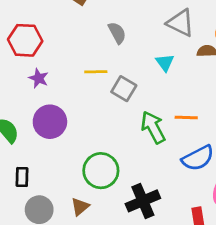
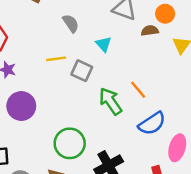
cyan triangle: (165, 63) -> (104, 44), moved
orange line: (186, 117) -> (138, 90), turned 54

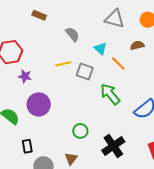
brown semicircle: (150, 31) -> (137, 45), moved
orange line: (138, 90) -> (118, 64), moved
green circle: (70, 143) -> (80, 131), size x0.6

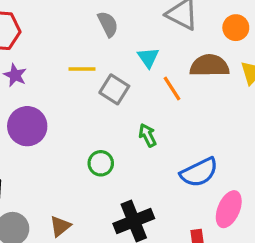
brown semicircle: (137, 45) -> (209, 66), size x1.6
green arrow: (110, 94) -> (148, 135), size x0.6
green circle: (80, 131) -> (101, 163), moved

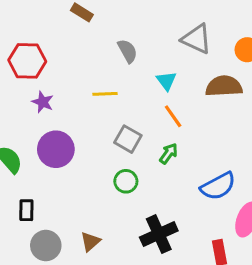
orange line: (172, 88) -> (173, 116), moved
gray square: (114, 89) -> (128, 139), moved
green arrow: (148, 135) -> (169, 153), turned 65

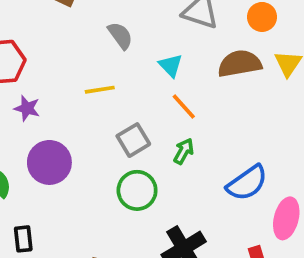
gray square: (128, 139) -> (133, 140), turned 36
green circle: (126, 181) -> (137, 190), size x1.4

